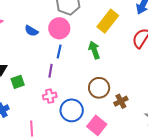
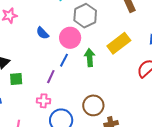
green arrow: (94, 50) -> (90, 58), moved

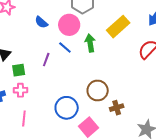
blue line: (64, 60) -> (65, 48), turned -72
purple line: (51, 77) -> (46, 60), moved
pink cross: (44, 101) -> (20, 90), moved

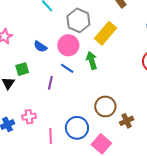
yellow rectangle: (118, 27) -> (105, 33), moved
green square: (19, 70) -> (22, 69), moved
pink line: (24, 118) -> (51, 136), moved

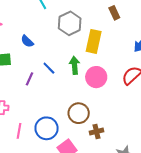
yellow rectangle: (105, 33) -> (94, 41), turned -40
pink circle: (68, 45) -> (96, 77), moved

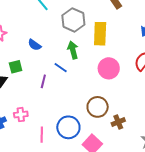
green arrow: (75, 65) -> (73, 50), moved

